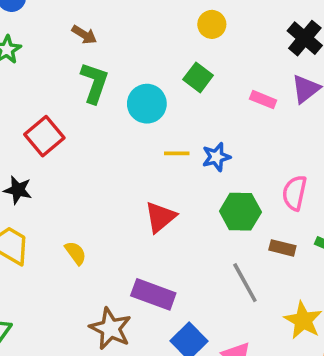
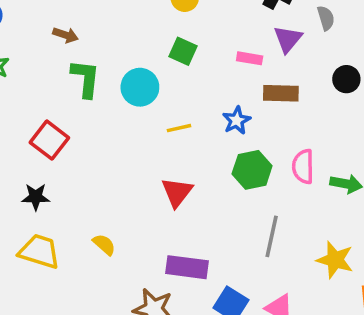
blue star: (216, 157) -> (237, 120), moved
pink semicircle: (295, 193) -> (303, 167), moved
brown rectangle: (282, 248) -> (281, 93), moved, size x1.4
gray line: (245, 283) -> (272, 236), turned 54

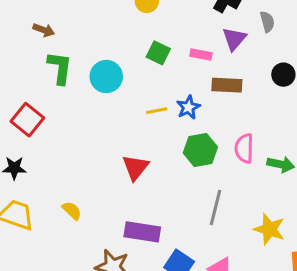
green square: (183, 51) -> (158, 53), moved
yellow line: (179, 128) -> (157, 111), moved

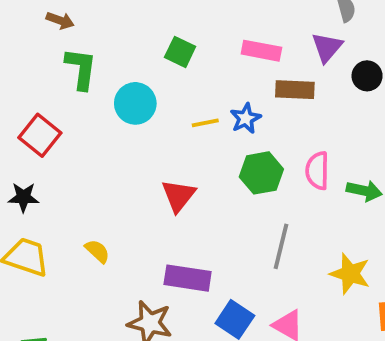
purple triangle: (234, 39) -> (327, 47), moved
green square: (158, 53) -> (180, 52), moved
pink rectangle: (201, 54) -> (261, 51), size x1.4
cyan circle: (106, 77) -> (135, 103), moved

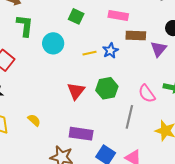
purple triangle: (327, 47) -> (159, 49), moved
pink semicircle: (317, 171) -> (147, 94), moved, turned -36
green hexagon: (261, 173) -> (107, 88), moved

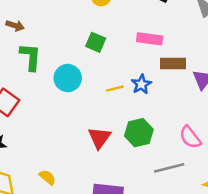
gray line: (129, 117) -> (169, 168), turned 65

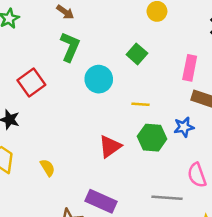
pink rectangle: (150, 39) -> (190, 68), turned 75
blue star: (141, 84) -> (184, 127), moved
green hexagon: (139, 133) -> (152, 138), moved

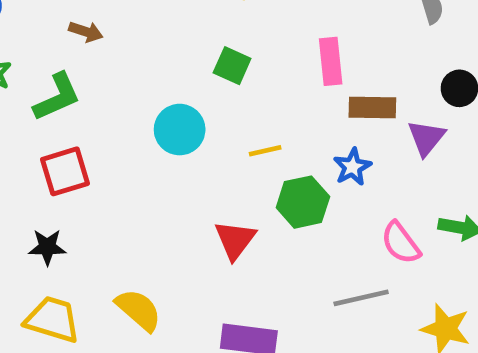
green L-shape: (70, 47) -> (57, 97), moved, turned 60
red square: (31, 82) -> (65, 171), turned 36
yellow semicircle: (48, 168) -> (139, 310), size x1.5

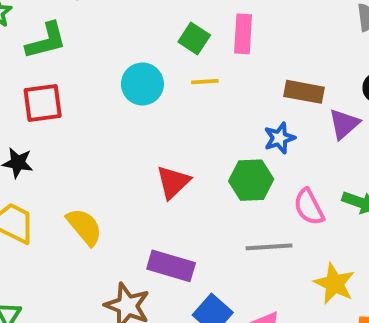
pink rectangle: (331, 61) -> (243, 34), moved
yellow line: (265, 151) -> (205, 82), moved
green hexagon: (303, 202) -> (251, 180), moved

